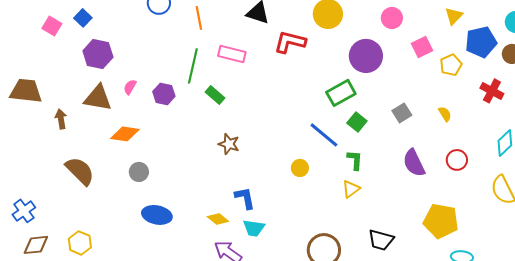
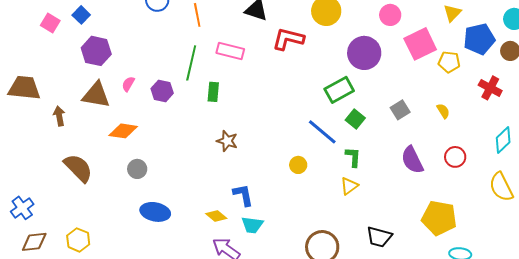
pink square: (422, 47) -> (420, 44), size x1.5
yellow pentagon: (451, 65) -> (449, 62), turned 30
green rectangle: (215, 95) -> (213, 92), turned 54

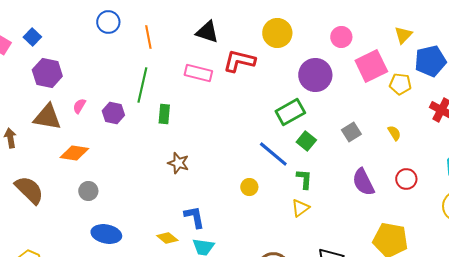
pink rectangle: (230, 51) -> (198, 73), moved

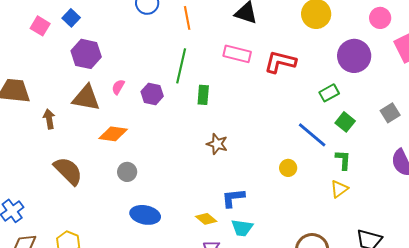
red L-shape: (239, 61) -> (280, 62), moved
green rectangle: (290, 112) -> (329, 93), size x0.7
blue L-shape: (194, 217) -> (233, 198), turned -85

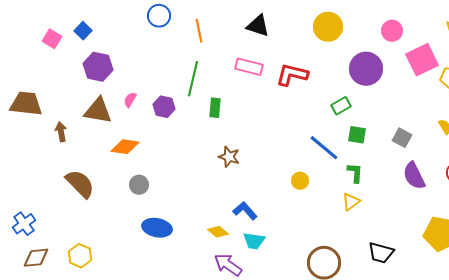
gray square: (390, 113) -> (402, 138), moved, turned -30
green square: (345, 122) -> (357, 135), turned -30
blue L-shape: (233, 198) -> (245, 211), turned 55

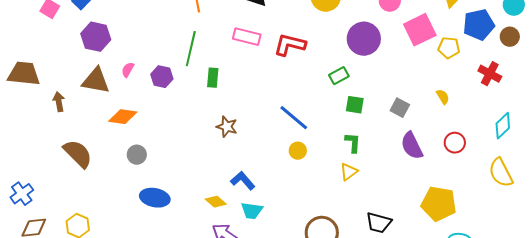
blue line: (324, 148) -> (294, 118), moved

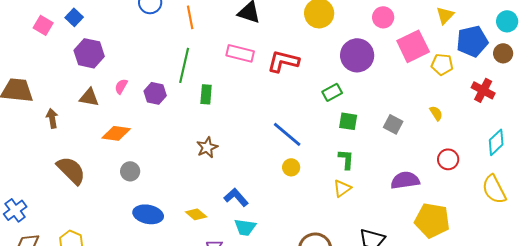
brown triangle: (96, 81) -> (89, 97), size x0.7
brown star: (227, 127) -> (207, 147), moved, turned 30
purple semicircle: (412, 146) -> (405, 180), moved, turned 108
yellow diamond: (216, 202) -> (196, 214), moved

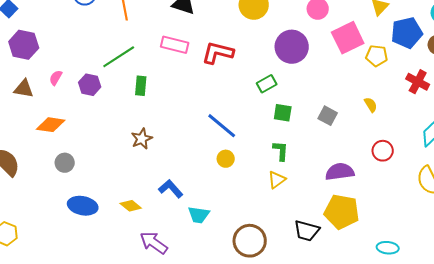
green line: (184, 65) -> (119, 57), turned 44
yellow pentagon: (432, 220) -> (342, 212), moved
cyan trapezoid: (245, 227) -> (199, 215), moved

